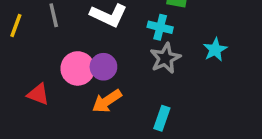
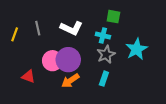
cyan star: (215, 50) -> (136, 49), size x1.5
purple circle: (103, 67) -> (68, 60), size x1.5
cyan rectangle: (162, 118) -> (104, 79), moved

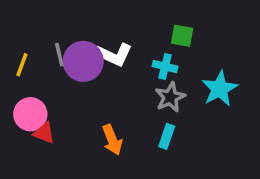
purple circle: (68, 60) -> (83, 61), moved
pink circle: (52, 61) -> (30, 114), moved
orange arrow: (70, 81) -> (112, 140), turned -78

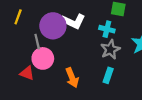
gray line: (59, 55) -> (37, 42), moved
yellow line: (22, 65) -> (18, 17), moved
pink circle: (30, 114) -> (43, 58), moved

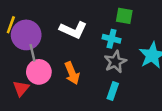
purple circle: (53, 26) -> (26, 35), moved
red triangle: (27, 73) -> (21, 88), turned 49
orange arrow: (72, 78) -> (72, 73), moved

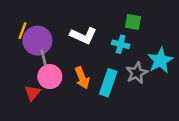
gray star: (115, 62) -> (137, 73), moved
cyan rectangle: (113, 91) -> (108, 83), moved, size x1.5

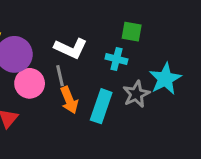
gray line: (44, 58) -> (60, 76), moved
pink circle: (50, 77) -> (30, 83), moved

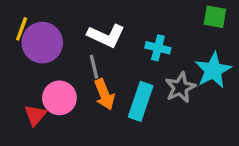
green square: (132, 32) -> (215, 17), moved
pink circle: (30, 83) -> (59, 98), moved

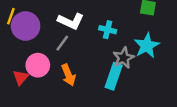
gray line: (94, 67) -> (62, 43), turned 49
orange arrow: (104, 94) -> (68, 75), moved
cyan rectangle: (141, 101) -> (114, 76), moved

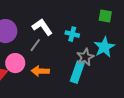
white L-shape: (71, 21) -> (42, 27), turned -150
orange arrow: (68, 75) -> (40, 71), turned 114

